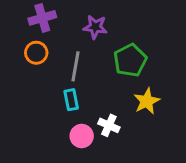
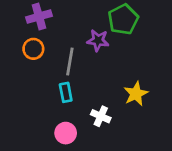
purple star: (95, 27) -> (98, 40), moved
green pentagon: (130, 60) -> (123, 19), moved
pink circle: (82, 136) -> (66, 133), moved

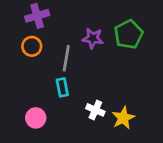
green pentagon: (123, 19) -> (129, 34), moved
yellow star: (136, 94) -> (123, 118), moved
pink circle: (66, 133) -> (36, 118), moved

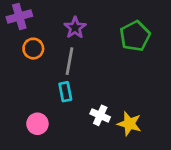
purple cross: (37, 16) -> (19, 16), moved
purple star: (93, 38) -> (75, 28), moved, turned 30
yellow star: (123, 118) -> (129, 124), turned -30

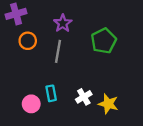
green pentagon: (135, 36) -> (104, 41), moved
cyan rectangle: (65, 92) -> (51, 93), moved
white cross: (100, 115) -> (84, 97), turned 35

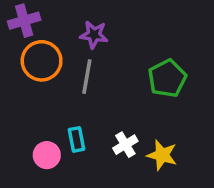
purple star: (63, 23) -> (94, 35), turned -30
orange circle: (28, 41) -> (42, 61), size x1.5
green pentagon: (104, 41) -> (167, 78), moved

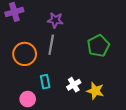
orange circle: (42, 61) -> (25, 54), moved
pink circle: (47, 155) -> (28, 99), moved

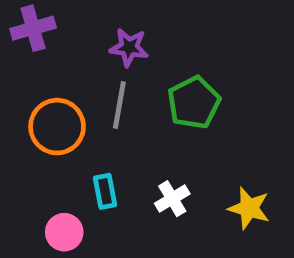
green pentagon: (98, 46) -> (194, 103), moved
yellow star: (95, 91) -> (249, 208), moved

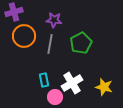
orange circle: (57, 127) -> (24, 36), moved
white cross: (172, 199) -> (72, 83), size x1.5
pink circle: (64, 232) -> (55, 97), moved

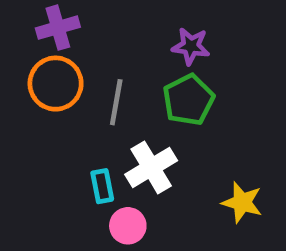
purple cross: (14, 12) -> (58, 28), moved
purple star: (54, 20) -> (191, 46), moved
white cross: (72, 83) -> (151, 167), moved

